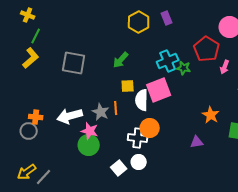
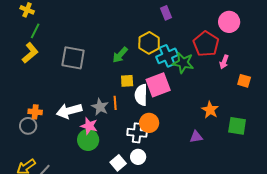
yellow hexagon: (139, 22) -> (149, 43), moved
green star: (184, 68) -> (183, 63), size x1.5

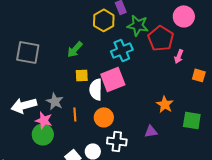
yellow hexagon: (149, 43) -> (104, 20), moved
green star: (183, 63) -> (138, 25), moved
orange line: (115, 103) -> (75, 114), moved
white cross: (137, 133) -> (117, 141), moved

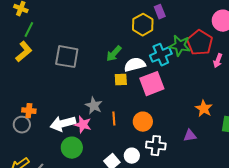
green star: (138, 25) -> (180, 46), moved
white semicircle: (96, 89) -> (135, 65), moved, turned 75
white arrow: (24, 105) -> (63, 124), moved
green circle: (43, 134) -> (72, 148), moved

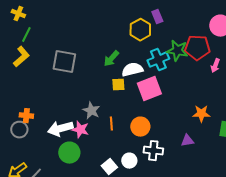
red pentagon: (200, 43) -> (197, 48), turned -30
orange star: (204, 109) -> (201, 114), turned -30

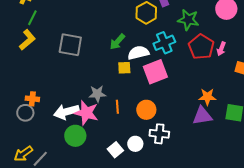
red pentagon: (197, 48) -> (201, 47), moved, turned 30
green star: (177, 51) -> (188, 20), moved
gray star: (91, 111) -> (97, 94), turned -30
pink star: (80, 130) -> (86, 113), size x1.4
purple triangle: (187, 141) -> (202, 116), moved, size x1.5

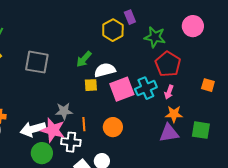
cyan cross: (164, 43) -> (146, 88), moved
pink arrow: (221, 49) -> (169, 92), moved
white cross: (159, 134) -> (71, 142), moved

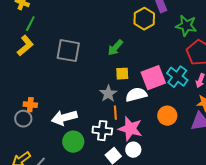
white semicircle: (105, 70) -> (136, 95), moved
cyan cross: (146, 88) -> (177, 77), turned -30
gray star: (64, 111) -> (108, 94), moved, turned -30
orange circle: (113, 127) -> (167, 116), moved
pink star: (53, 130) -> (130, 129), moved

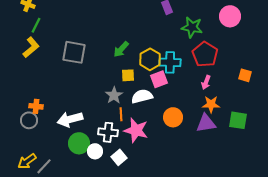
yellow hexagon: (144, 19) -> (150, 59), moved
cyan cross: (177, 77) -> (170, 62), moved, turned -35
pink square: (153, 78) -> (159, 79), size x0.7
white circle: (133, 150) -> (95, 151), moved

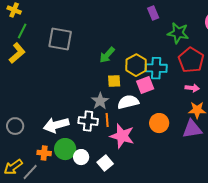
gray square: (74, 52) -> (60, 39), moved
pink arrow: (206, 82) -> (192, 88), turned -104
orange cross: (36, 106) -> (44, 153), moved
white cross: (108, 132) -> (88, 121), moved

